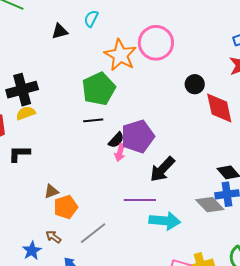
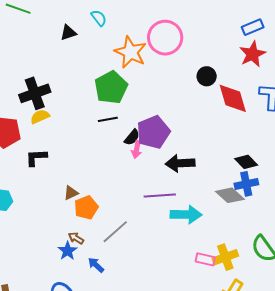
cyan semicircle: (91, 19) -> (99, 18), turned 120
black arrow: (162, 169) -> (180, 163), turned 48
blue star: (32, 251) -> (67, 251), moved

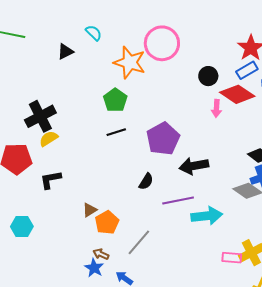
blue rectangle: (253, 27) -> (247, 70), moved
green pentagon: (111, 87) -> (115, 100), size x0.7
red diamond: (233, 98) -> (237, 94), turned -32
black semicircle: (132, 137) -> (146, 181), moved
pink arrow: (137, 150) -> (216, 108), moved

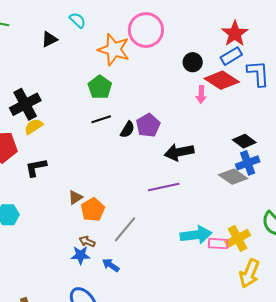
purple pentagon: (163, 139) -> (148, 125), size x0.7
black semicircle: (146, 181) -> (127, 130), moved
cyan arrow: (207, 216) -> (196, 235), moved
blue star: (94, 268) -> (81, 255), turned -30

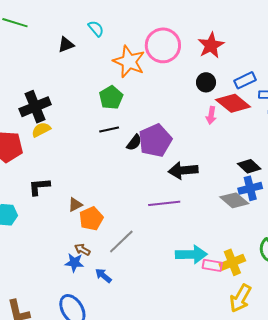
red star: (235, 34) -> (211, 45), moved
purple pentagon: (148, 125) -> (155, 140), size x1.4
black L-shape: (36, 167) -> (39, 187), moved

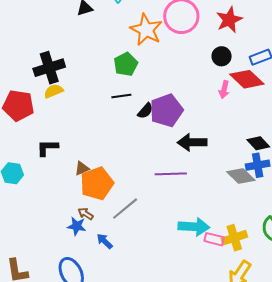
orange pentagon: (91, 219) -> (97, 183), size x1.4

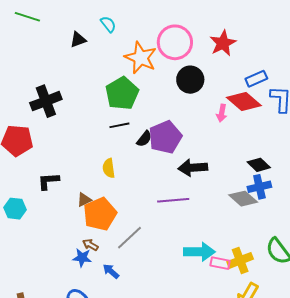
black circle: (222, 56) -> (190, 80), moved, size x1.4
green pentagon: (126, 64) -> (122, 93), size x1.4
yellow semicircle: (54, 91) -> (109, 168), moved, turned -72

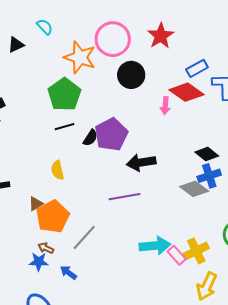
pink rectangle: (220, 263) -> (177, 255), turned 42

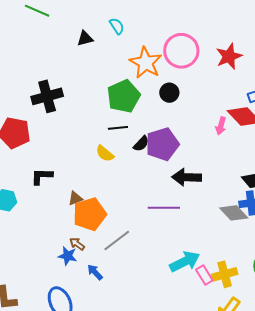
black circle: (131, 75) -> (169, 93), moved, size x0.7
yellow semicircle: (57, 170) -> (105, 154), moved, turned -48
cyan arrow: (155, 246) -> (185, 262), turned -32

